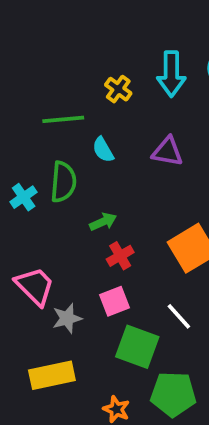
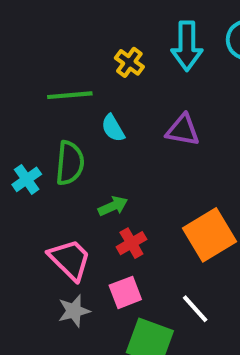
pink trapezoid: (35, 286) -> (70, 260), moved

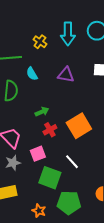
green arrow: (113, 206) -> (42, 112), moved
red cross: (131, 243) -> (50, 130), moved

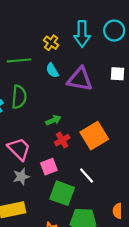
cyan semicircle: (32, 74) -> (52, 70), moved
purple triangle: (66, 75) -> (80, 79), size x1.4

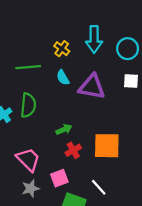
cyan circle: (114, 31) -> (128, 49), moved
orange square: (94, 136) -> (107, 146), turned 32

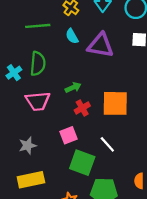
pink trapezoid: (28, 160) -> (38, 101), moved, turned 130
gray star: (31, 188) -> (28, 146), moved

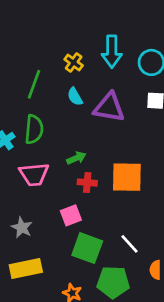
green line: (38, 26) -> (34, 84), turned -65
red cross: (82, 108) -> (87, 183), turned 35
white line: (107, 144) -> (130, 244), moved
gray star: (28, 146) -> (22, 228), turned -30

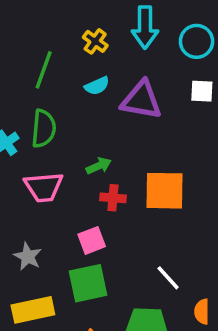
cyan semicircle: (75, 97) -> (97, 86), turned -84
green square: (87, 248) -> (88, 283), moved, turned -32

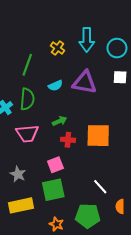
cyan semicircle: (97, 86) -> (55, 86), moved

